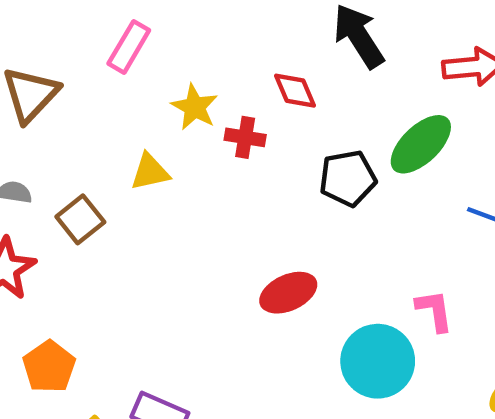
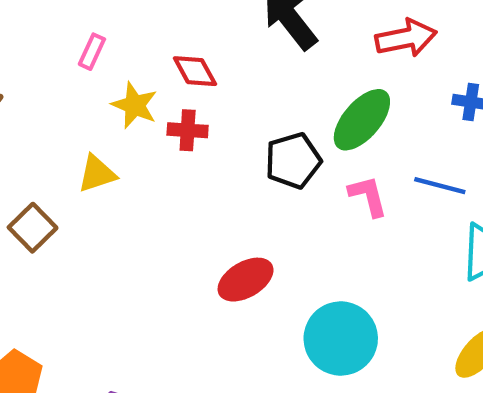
pink rectangle: (129, 47) -> (92, 52), moved, size x0.7
red diamond: (295, 91) -> (195, 71), moved
pink L-shape: (434, 310) -> (368, 196), moved

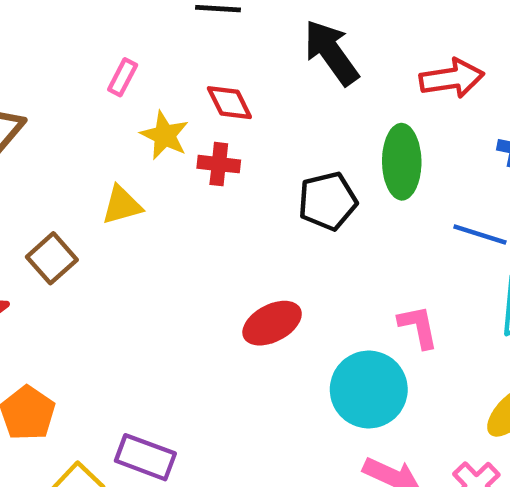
green ellipse: (362, 120) -> (402, 162), turned -44
pink L-shape: (368, 196) -> (418, 327), moved

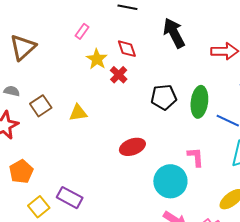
green ellipse: (402, 162) -> (199, 102), moved
red cross: (219, 164) -> (119, 75), turned 30
yellow triangle: (122, 205) -> (78, 113), moved

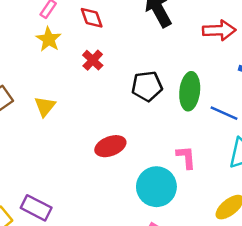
red diamond: (127, 49) -> (92, 18), moved
yellow star: (97, 59) -> (49, 39), moved
yellow triangle: (78, 113) -> (45, 106), turned -42

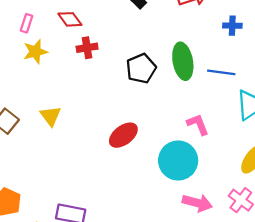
yellow star: (49, 39) -> (35, 52), turned -30
red cross: (93, 60) -> (87, 48), moved, turned -36

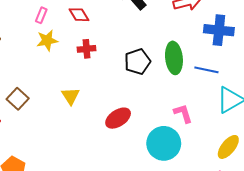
blue cross: (232, 26) -> (219, 30), size x1.8
red cross: (87, 48) -> (87, 49), moved
yellow triangle: (51, 116) -> (70, 96), moved

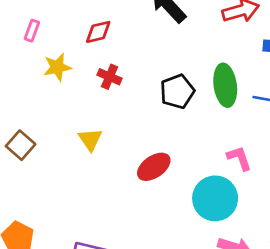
pink rectangle: (41, 15) -> (32, 31), moved
red diamond: (79, 15) -> (98, 32), turned -70
red cross: (87, 49) -> (110, 77), turned 30

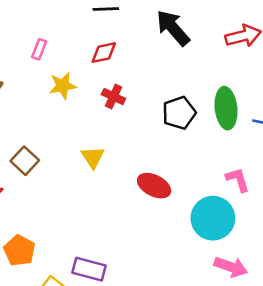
red ellipse: (154, 167) -> (154, 186), turned 60

